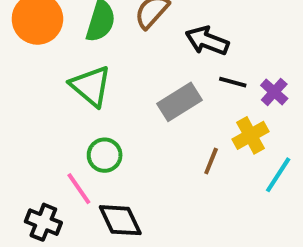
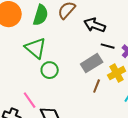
gray rectangle: (179, 102) -> (92, 63), moved
green circle: (105, 155) -> (50, 70), moved

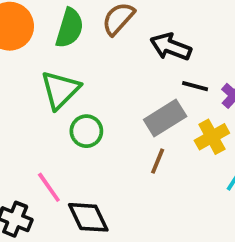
green triangle: (36, 48) -> (60, 90), turned 35
brown line: (97, 86) -> (158, 161), moved

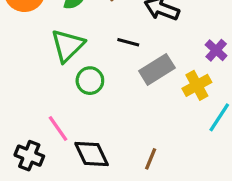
black line: (195, 86) -> (128, 42), moved
brown line: (158, 161) -> (151, 159), moved

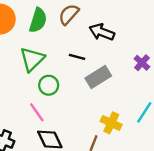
yellow cross: (197, 85) -> (111, 123), moved, turned -36
pink line: (58, 128) -> (37, 112), moved

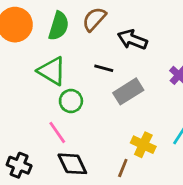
green triangle: (32, 59) -> (52, 71), turned -44

